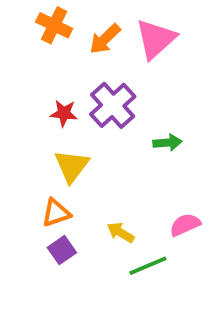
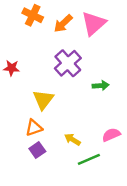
red star: (64, 113) -> (12, 68), moved

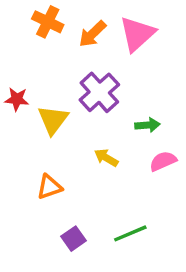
yellow triangle: (43, 100) -> (53, 120), moved
pink semicircle: (111, 135) -> (163, 161), moved
yellow arrow: (73, 139) -> (106, 158), moved
purple square: (37, 150) -> (74, 239), moved

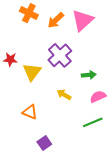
orange triangle: (49, 187) -> (30, 112), turned 42
green line: (130, 233) -> (93, 122), moved

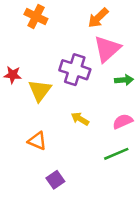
orange arrow: (56, 20) -> (98, 18), moved
pink triangle: (82, 20) -> (107, 49), moved
purple cross: (60, 55) -> (75, 70), turned -30
green arrow: (89, 75) -> (124, 80), moved

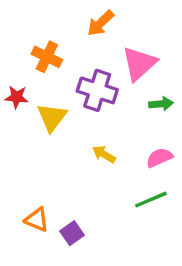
orange cross: (36, 17) -> (47, 57), moved
orange arrow: (98, 18) -> (101, 23), moved
orange triangle: (37, 141) -> (37, 220), moved

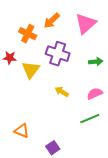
orange arrow: (101, 23) -> (52, 21), moved
pink triangle: (139, 64) -> (86, 24), moved
purple square: (72, 233) -> (53, 148), moved

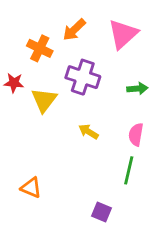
pink semicircle: (95, 94) -> (136, 134), turned -56
green line: (90, 119) -> (129, 170), turned -54
purple square: (53, 148) -> (101, 212), moved, turned -32

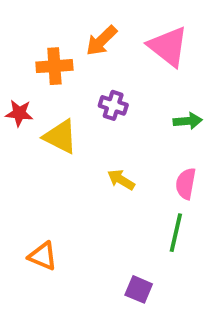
pink triangle: (123, 34) -> (168, 47), turned -40
orange cross: (40, 48) -> (54, 66), turned -30
purple cross: (83, 77) -> (113, 105), size x0.6
yellow triangle: (44, 100) -> (60, 137), turned -40

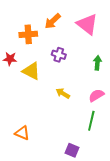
green arrow: (188, 121) -> (97, 63), turned -80
pink semicircle: (186, 184) -> (96, 95), turned 49

